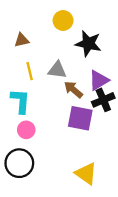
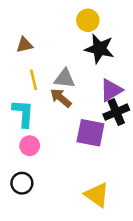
yellow circle: (63, 21) -> (88, 20), moved
brown arrow: (73, 90) -> (61, 98), moved
black circle: (19, 163) -> (22, 183), size x0.7

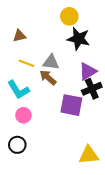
yellow line: (34, 80) -> (26, 63), turned -56
cyan L-shape: (23, 113) -> (18, 90), turned 145
yellow triangle: (97, 195) -> (89, 155), moved, turned -40

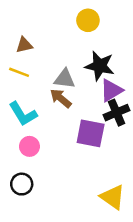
black star: (79, 39) -> (100, 66), moved
yellow line: (26, 63) -> (19, 72), moved
yellow triangle: (89, 155) -> (113, 197), turned 40

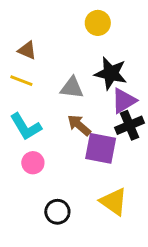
brown triangle: (24, 45) -> (27, 50), turned 36
brown arrow: (61, 98) -> (79, 125), moved
black circle: (22, 184) -> (57, 212), moved
yellow triangle: (113, 197) -> (114, 202), moved

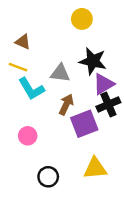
brown arrow: (79, 125) -> (66, 104), turned 75
cyan L-shape: (26, 127) -> (31, 89), moved
purple square: (101, 148) -> (84, 124), turned -32
yellow triangle: (114, 202) -> (95, 168), turned -40

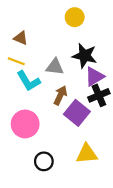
purple square: (84, 124) -> (77, 113), turned -30
pink circle: (28, 136) -> (25, 124), size x1.6

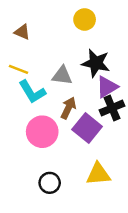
brown triangle: (21, 38) -> (22, 32), moved
pink circle: (25, 124) -> (42, 132), moved

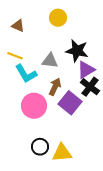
yellow circle: (85, 19) -> (58, 18), moved
black cross: (112, 108) -> (90, 87), turned -30
yellow triangle: (98, 174) -> (62, 153), moved

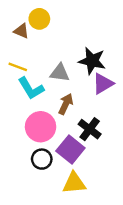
yellow circle: (58, 18) -> (39, 19), moved
black cross: (90, 87) -> (90, 129), moved
purple square: (70, 103) -> (70, 149), moved
black circle: (40, 147) -> (42, 159), moved

